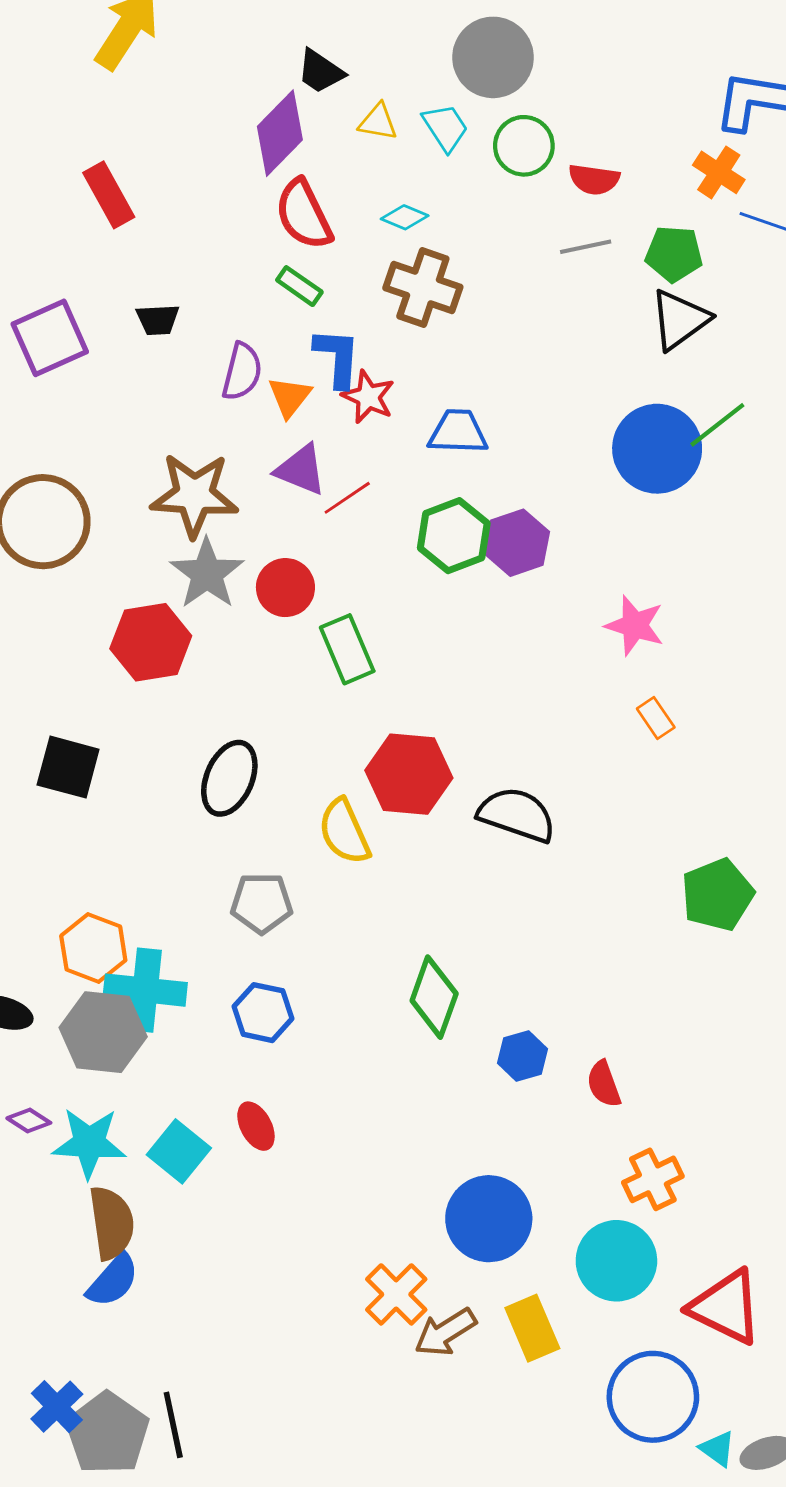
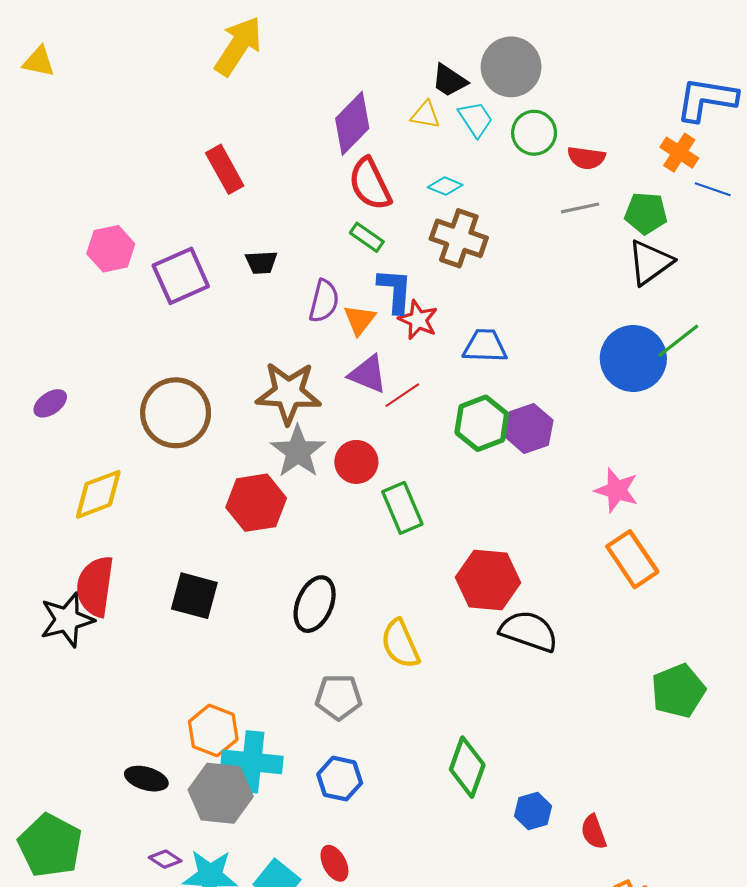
black trapezoid: (321, 71) -> (449, 80), moved
orange rectangle: (656, 718) -> (632, 559), size x1.8
red hexagon: (409, 774) -> (488, 580), moved

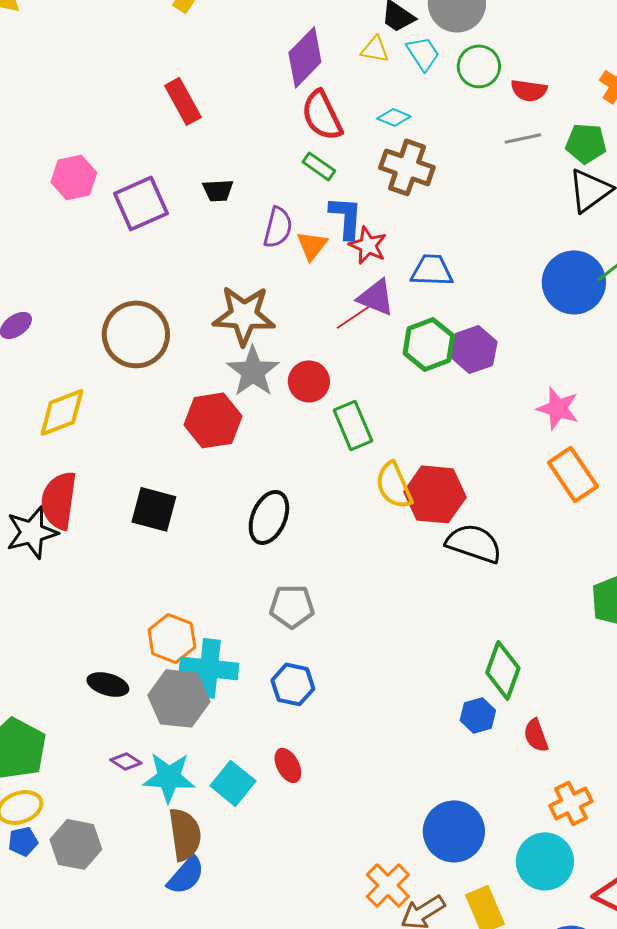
purple triangle: (368, 374) -> (376, 297), moved
yellow semicircle: (400, 644) -> (394, 485), moved
green diamond: (467, 767) -> (503, 670), moved

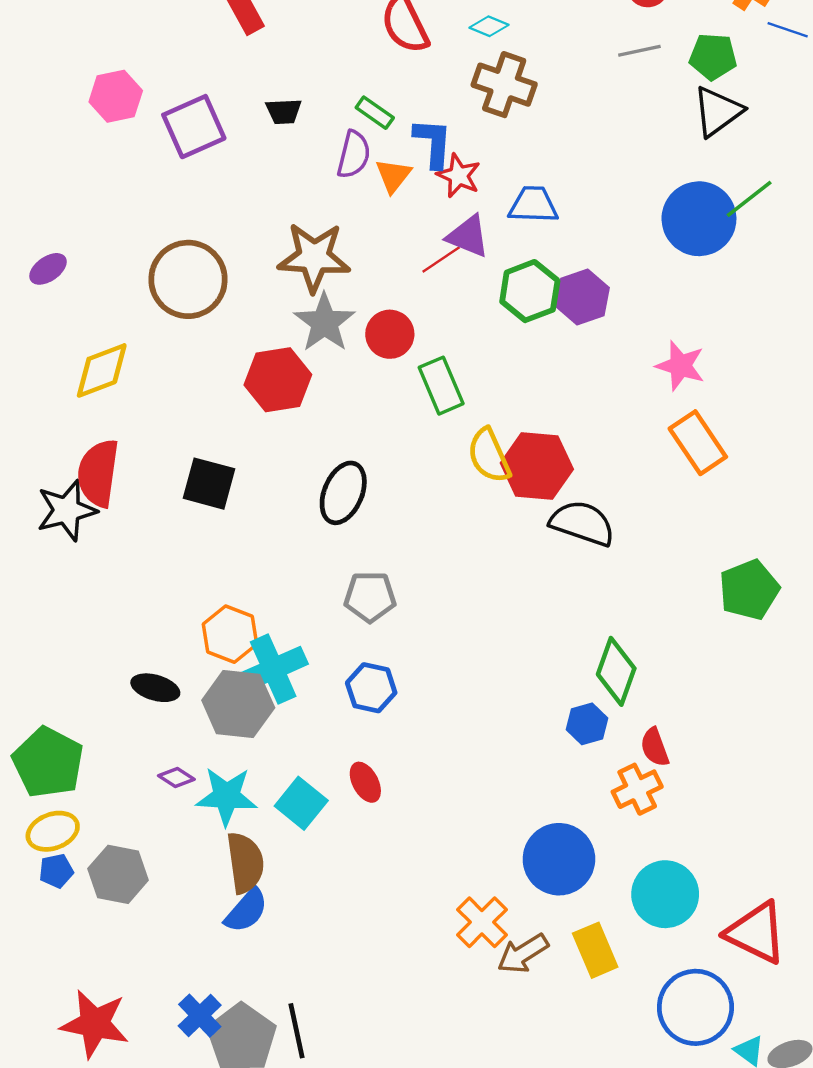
green rectangle: (319, 166) -> (375, 113), moved
cyan cross: (209, 668) -> (273, 669), turned -30
orange cross: (571, 803) -> (637, 789), moved

